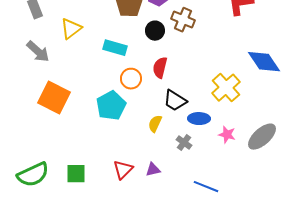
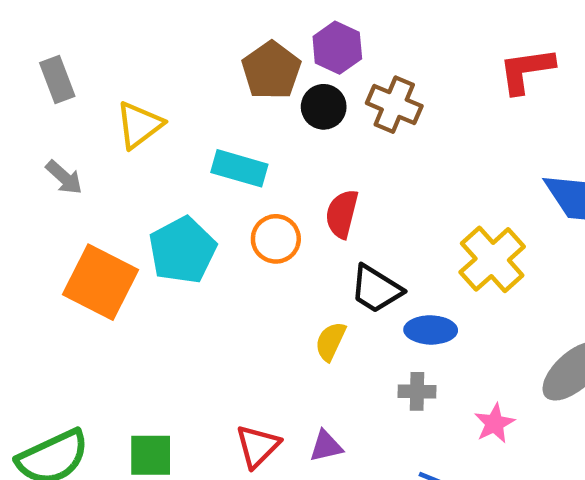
black circle: (155, 31) -> (324, 107), moved
gray arrow: (38, 52) -> (64, 177), size x0.7
cyan pentagon: (111, 106) -> (182, 250), moved
pink star: (227, 135) -> (494, 423), moved, turned 30
gray cross: (184, 143) -> (417, 391), moved, turned -35

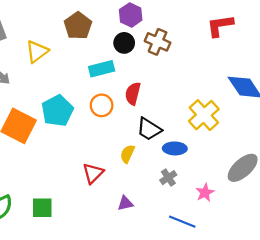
brown pentagon: (271, 70) -> (78, 26), moved
cyan rectangle: (239, 168) -> (102, 69), moved, turned -30
gray cross: (417, 391) -> (168, 178), turned -35
red triangle: (258, 446) -> (93, 173), moved

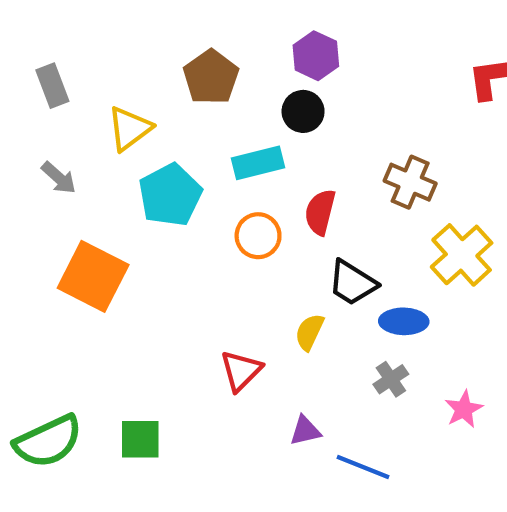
brown cross: (158, 42) -> (410, 182), moved
cyan pentagon: (57, 111) -> (170, 195), moved
blue line: (182, 222) -> (363, 467), moved

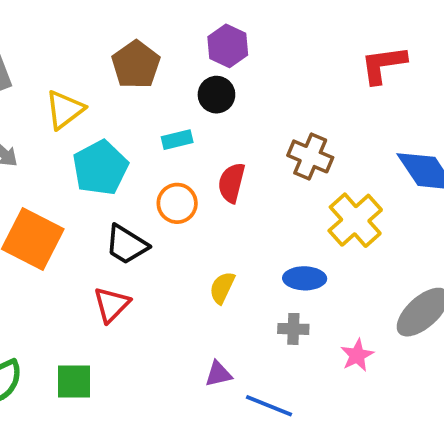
cyan rectangle: (258, 163) -> (177, 140), size x0.7
black trapezoid: (352, 283) -> (126, 245), moved
red triangle: (241, 371) -> (111, 305), moved
gray cross: (391, 379) -> (293, 329), turned 36

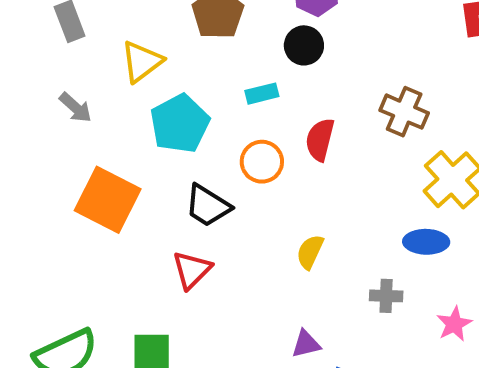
blue ellipse: (305, 278) -> (426, 242), moved

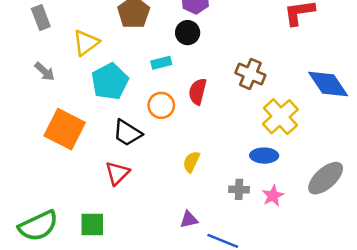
pink star: (454, 324) -> (273, 196), moved

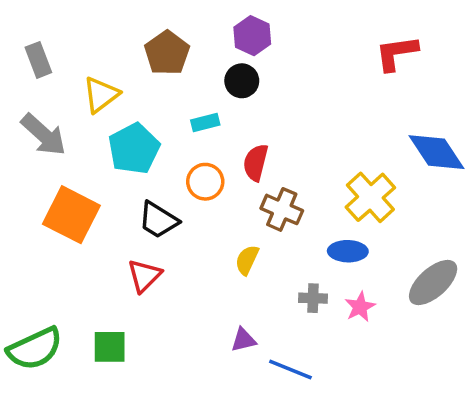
gray arrow: (45, 71) -> (44, 135), size x1.6
brown cross: (250, 74) -> (282, 209), moved

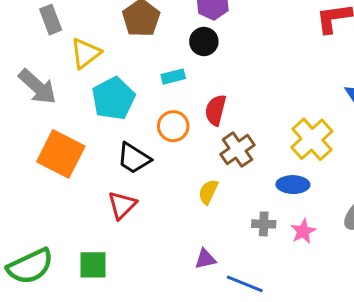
gray rectangle: (38, 60) -> (51, 20), moved
brown cross: (282, 209) -> (237, 150), turned 32

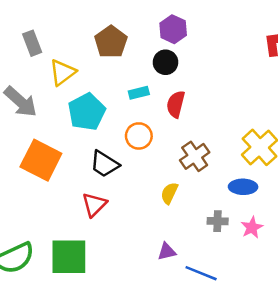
red semicircle: (216, 110) -> (176, 104), moved
green square: (93, 265) -> (69, 257), size x1.5

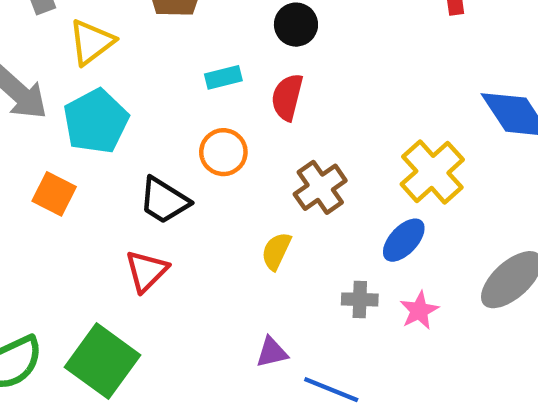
black circle: (165, 62) -> (296, 25), moved
cyan pentagon: (87, 112) -> (96, 121), moved
orange square: (41, 160) -> (54, 194), size x0.6
blue ellipse: (243, 187) -> (404, 240), turned -48
green square: (69, 257) -> (102, 361), turned 36

